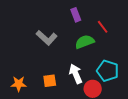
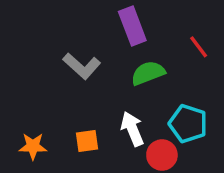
purple rectangle: (76, 15) -> (132, 26), size x1.5
red line: (103, 27) -> (199, 47), moved

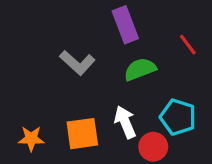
orange square: (87, 141) -> (82, 134), size x1.5

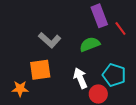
purple rectangle: (125, 25) -> (99, 16), moved
orange square: (82, 134) -> (40, 70), moved

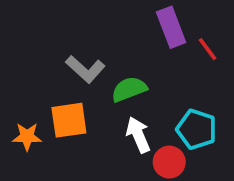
green semicircle: (90, 44) -> (129, 89), moved
orange star: (20, 89) -> (27, 137), moved

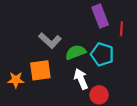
red line: (207, 49) -> (121, 29), turned 40
cyan pentagon: (197, 129) -> (102, 54), moved

